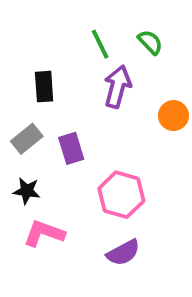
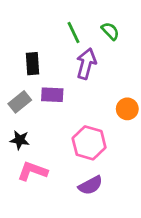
orange circle: (173, 116) -> (127, 109), moved
purple rectangle: (71, 148) -> (52, 95), moved, turned -70

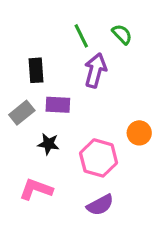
orange circle: (127, 109) -> (139, 133), moved
black star: (20, 140) -> (48, 144), moved

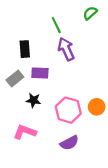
green semicircle: (122, 34) -> (90, 13), moved, turned -88
purple arrow: (95, 70) -> (66, 49), turned -40
orange circle: (139, 133) -> (97, 107), moved

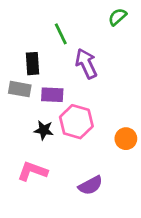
green line: (56, 25) -> (61, 34), moved
gray rectangle: (15, 78) -> (20, 89), moved, turned 49
pink hexagon: (68, 110) -> (76, 122), moved

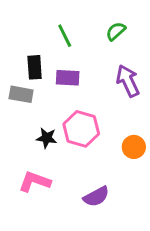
green semicircle: (117, 17) -> (116, 31), moved
purple arrow: (86, 64) -> (128, 81), moved
purple rectangle: (52, 95) -> (68, 78), moved

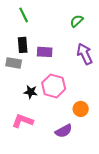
green line: (65, 36) -> (24, 15), moved
orange circle: (134, 147) -> (81, 109), moved

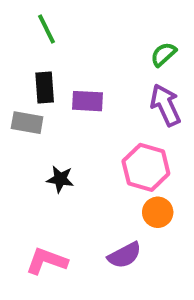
green semicircle: (77, 21) -> (164, 54), moved
pink hexagon: (54, 86) -> (146, 167), moved
pink L-shape: (23, 121) -> (47, 261), moved

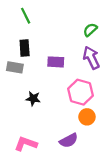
purple rectangle: (87, 101) -> (56, 62), moved

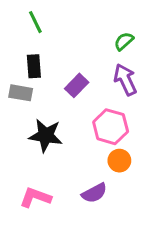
purple rectangle: (56, 62) -> (77, 85), turned -49
black star: (33, 99) -> (46, 136), size x1.6

